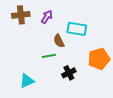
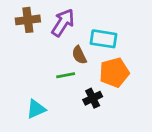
purple arrow: (47, 17) -> (63, 23), size x1.5
orange pentagon: (99, 59) -> (114, 73), moved

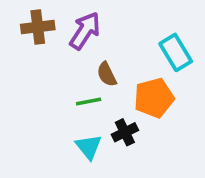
cyan rectangle: (103, 39) -> (176, 52), moved, turned 50
cyan triangle: (36, 109) -> (89, 147), moved, turned -45

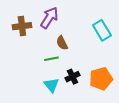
brown cross: (38, 27) -> (22, 26), moved
orange pentagon: (154, 98) -> (101, 79), moved

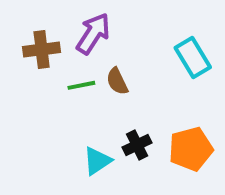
green line: (51, 59) -> (81, 85), moved
cyan triangle: (51, 85) -> (97, 161), turned 35

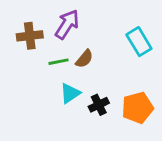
brown semicircle: (117, 81) -> (84, 59), turned -114
cyan triangle: (97, 161) -> (70, 93), moved

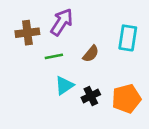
cyan rectangle: (139, 42) -> (128, 38), turned 40
brown semicircle: (84, 59) -> (91, 54), moved

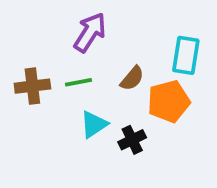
brown cross: (27, 33) -> (32, 86), moved
orange pentagon: (126, 99) -> (169, 101), moved

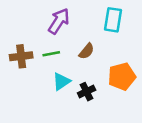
cyan rectangle: (186, 55) -> (113, 20), moved
orange pentagon: (169, 101) -> (122, 76), moved

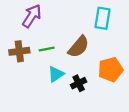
purple arrow: (59, 21) -> (32, 16), moved
brown semicircle: (87, 51) -> (79, 47), size x1.5

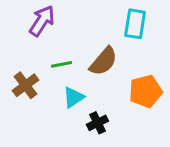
brown cross: (19, 51) -> (25, 85), moved, turned -30
black cross: (79, 83) -> (98, 123), moved

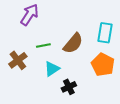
cyan rectangle: (135, 24) -> (105, 33), moved
orange pentagon: (146, 91) -> (103, 65), turned -30

